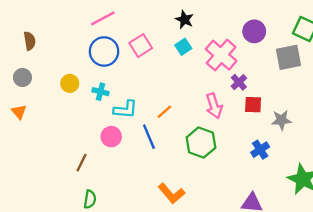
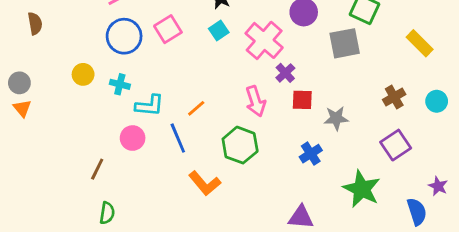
gray circle: (22, 77) -> (19, 83), moved
orange L-shape: (171, 193) -> (205, 183), moved

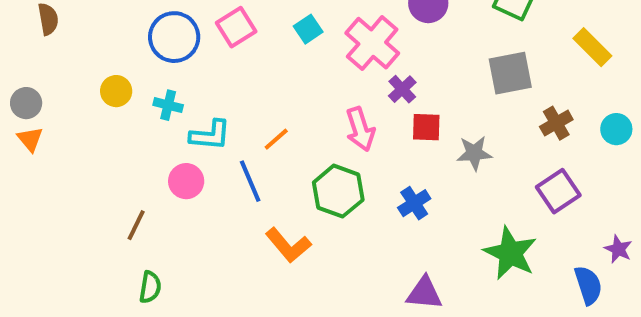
gray square: (345, 43) -> (510, 73), moved
blue cross: (311, 154) -> (414, 203), moved

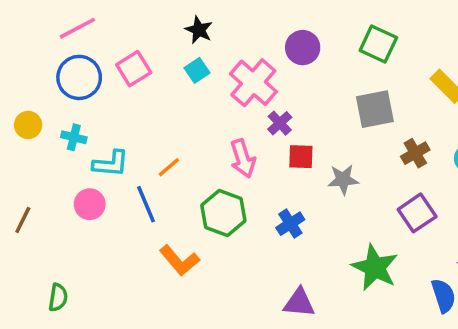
brown line: (136, 225) -> (23, 220), moved

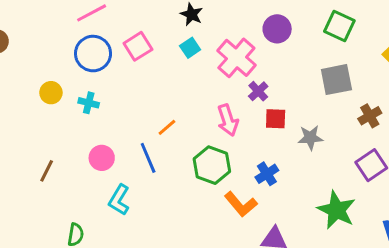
cyan L-shape: (111, 164) -> (119, 200), moved, turned 116
orange L-shape: (179, 260) -> (241, 204), moved

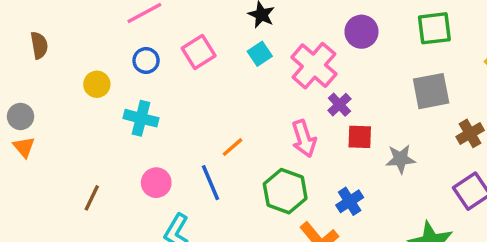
green square: (339, 26) -> (434, 28), turned -32
blue circle: (93, 54) -> (146, 61), size x0.6
yellow circle: (51, 93) -> (97, 84), moved
cyan cross: (89, 103) -> (141, 118), size x1.4

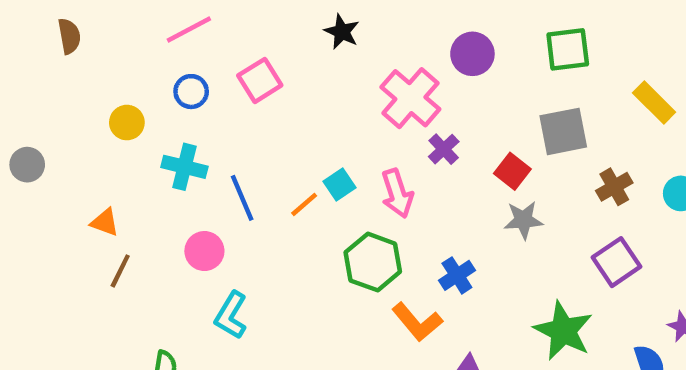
brown semicircle: (39, 45) -> (69, 36), moved
cyan square: (260, 54) -> (340, 185), moved
red square: (360, 137) -> (512, 171), moved, turned 36
orange triangle: (24, 147) -> (105, 222), moved, turned -30
blue line: (211, 183) -> (242, 198), moved

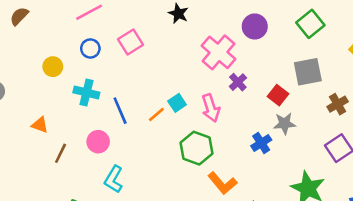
brown semicircle: (69, 36) -> (19, 16), turned -126
green square: (568, 49) -> (310, 24), turned -32
brown line: (120, 271) -> (61, 153), moved
blue cross: (457, 275) -> (261, 143), moved

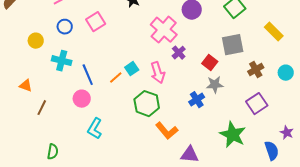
pink circle: (98, 142) -> (82, 99), moved
cyan L-shape: (114, 179) -> (95, 129), moved

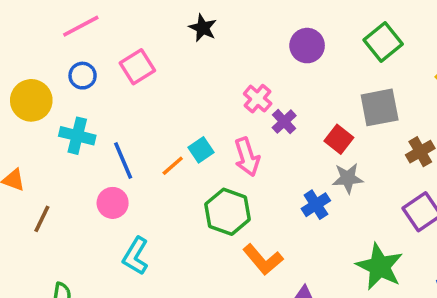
pink cross: (164, 30) -> (258, 99), moved, size x0.6
yellow circle: (36, 41) -> (31, 100), size x1.5

